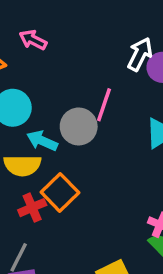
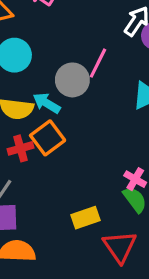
cyan arrow: (42, 141) -> (47, 103), moved

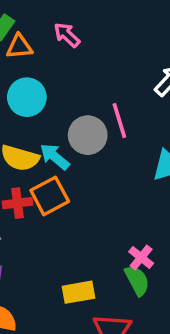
pink line: (98, 63) -> (119, 121), turned -52

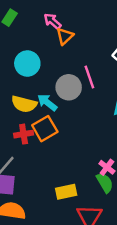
orange triangle: (19, 47) -> (65, 36), moved, turned -36

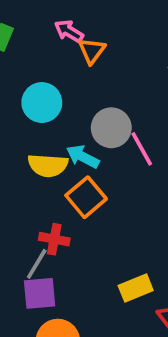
pink line: (89, 77) -> (142, 149), moved
red cross: (24, 134) -> (54, 239), moved, turned 30

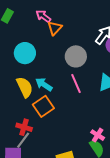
gray circle: (111, 128) -> (76, 56), moved
yellow semicircle: (48, 165) -> (25, 87), turned -125
gray line: (37, 264) -> (23, 140), moved

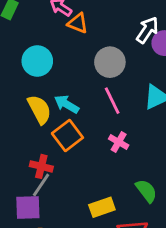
orange triangle: (55, 28) -> (78, 23), turned -49
pink cross: (98, 135) -> (119, 142), moved

